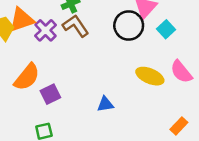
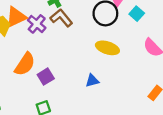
yellow ellipse: (150, 76) -> (107, 48), moved

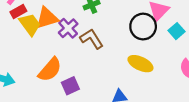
brown L-shape: (61, 18) -> (92, 39), moved

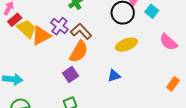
orange triangle: (47, 18) -> (41, 36), moved
yellow ellipse: (140, 64) -> (126, 45), turned -35
orange semicircle: (50, 70) -> (79, 52), moved

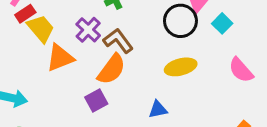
orange triangle: (41, 36) -> (60, 58), moved

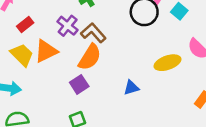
red rectangle: (25, 14) -> (25, 24), moved
yellow trapezoid: (41, 28) -> (22, 55), moved
yellow ellipse: (181, 67) -> (168, 63), moved

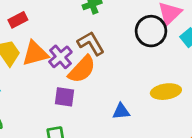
purple cross: (68, 26) -> (60, 57), moved
purple square: (79, 84) -> (65, 97), turned 30

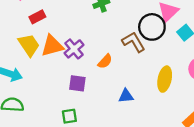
brown L-shape: (91, 43) -> (133, 42), moved
orange semicircle: (82, 69) -> (105, 61), moved, size x0.6
yellow ellipse: (166, 92) -> (165, 79), turned -70

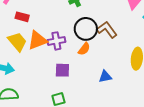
red rectangle: (37, 17) -> (22, 17), turned 48
black circle: (152, 27) -> (86, 29), moved
purple cross: (74, 49) -> (56, 41), turned 36

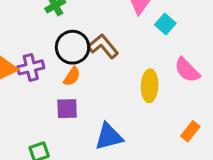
purple square: (62, 70) -> (67, 109), moved
blue triangle: (105, 77) -> (109, 137), moved, size x1.5

